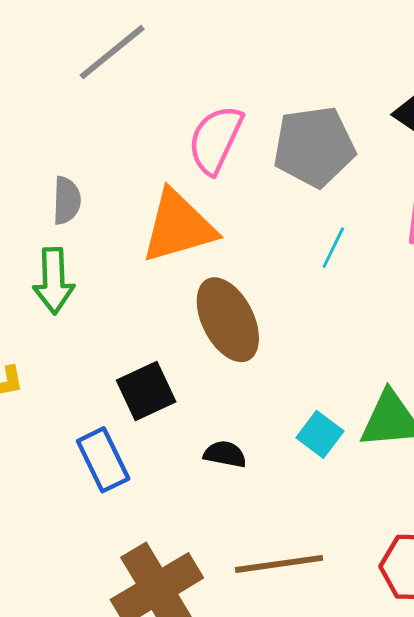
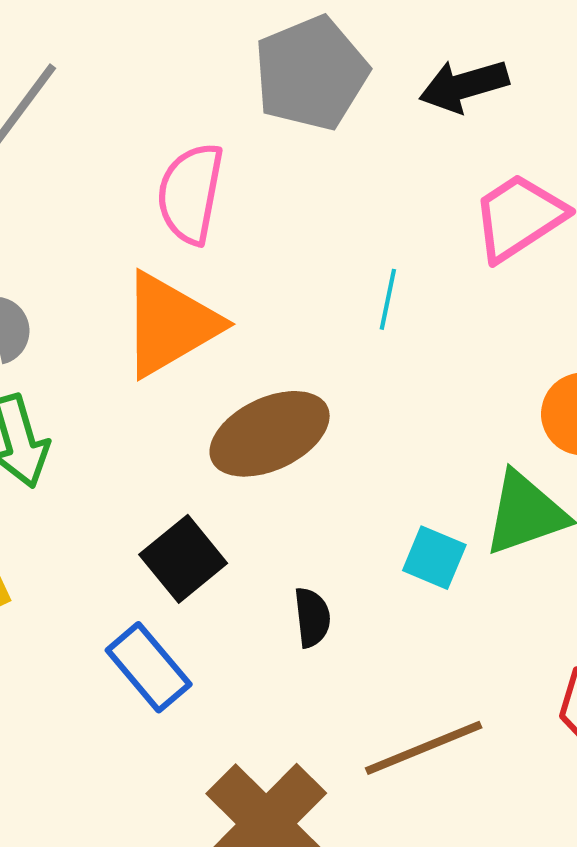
gray pentagon: (314, 147) -> (311, 73), moved
brown ellipse: (228, 320) -> (270, 434), turned -74
black semicircle: (225, 454) -> (312, 617), turned 87

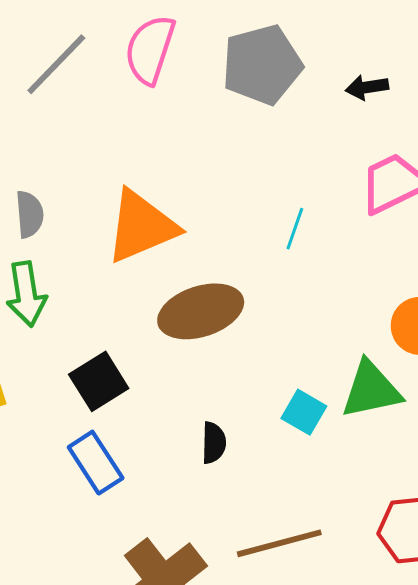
black arrow: (464, 86) -> (367, 87), size x0.7
pink semicircle: (190, 193) -> (150, 50), moved
black square: (183, 559) -> (99, 381), moved

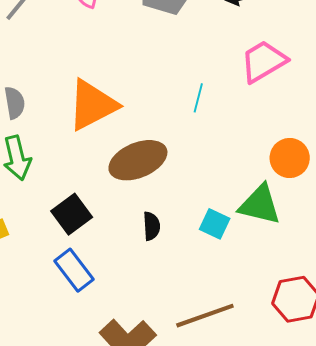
green triangle: (371, 390) -> (260, 205), turned 30
black semicircle: (214, 443) -> (151, 226), moved

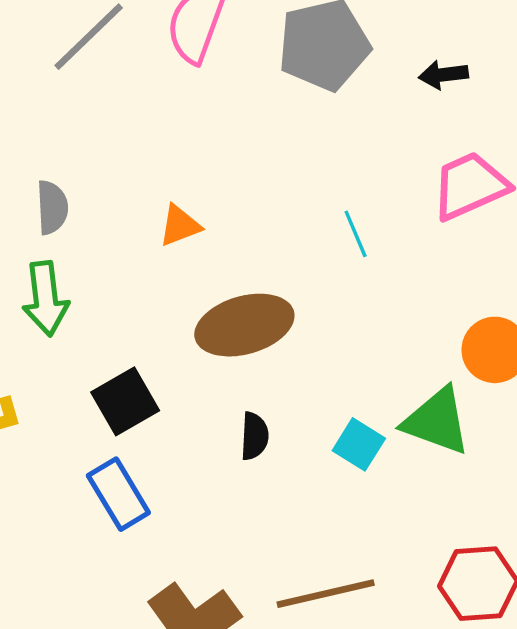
cyan line: (198, 98) -> (356, 234), turned -44
orange triangle: (92, 105) -> (180, 226), size x0.5

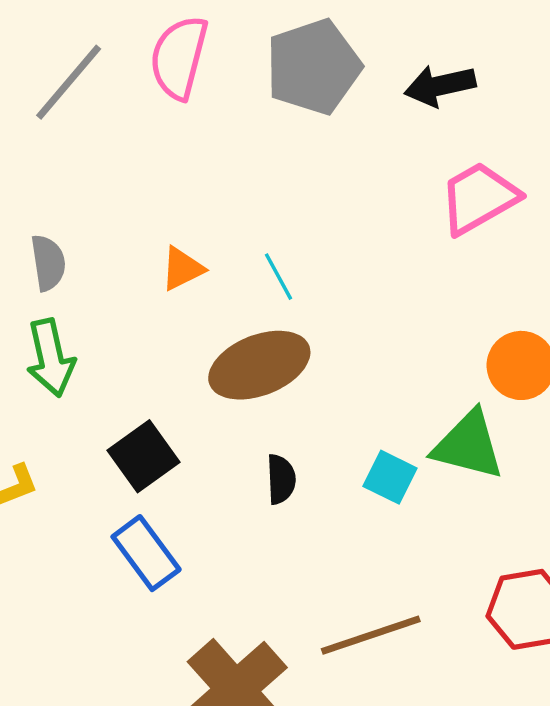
black arrow: (443, 75) -> (440, 86), size x1.4
cyan line: (356, 234) -> (278, 277), moved

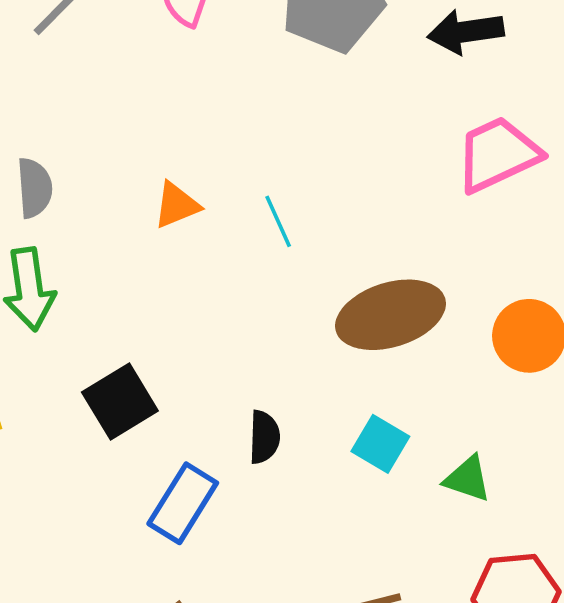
brown ellipse: (259, 365) -> (391, 315), moved
green triangle: (468, 445) -> (468, 479), moved, size x0.6
blue rectangle: (146, 553) -> (183, 503), moved, turned 64

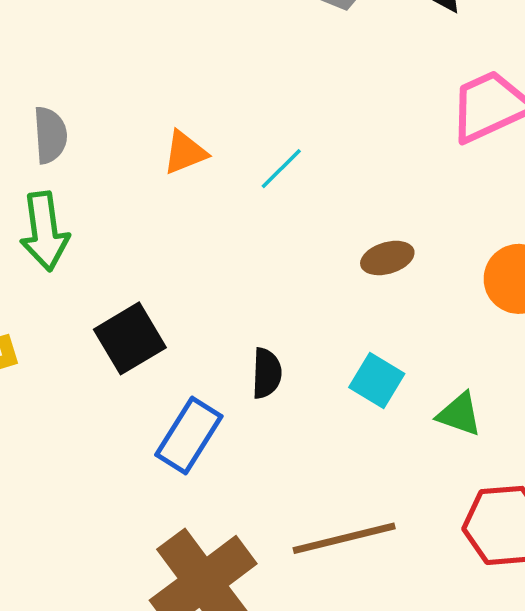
cyan line: (278, 221) -> (281, 169), turned 69
brown ellipse: (391, 315) -> (387, 258), size x0.5

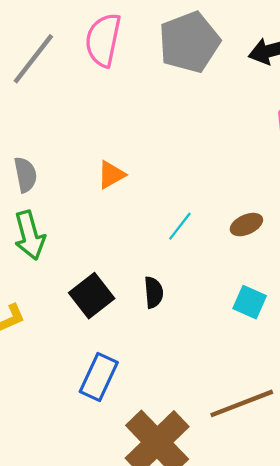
cyan line: (281, 169) -> (180, 226), moved
black semicircle: (267, 373) -> (154, 292), moved
blue rectangle: (189, 436) -> (99, 377), moved

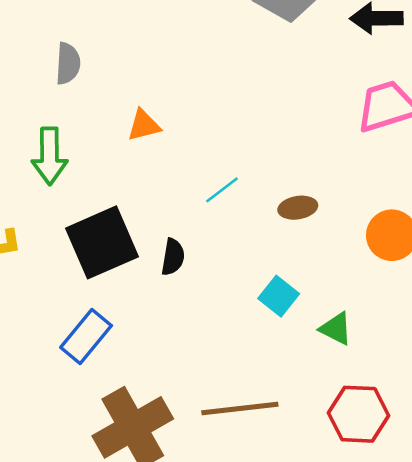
gray semicircle: (25, 175) -> (68, 64), moved
orange triangle: (111, 175) -> (144, 125), moved
black square: (92, 296) -> (102, 242), size x1.4

